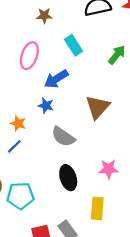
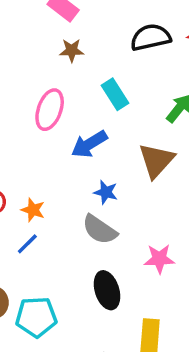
blue star: (46, 106) -> (106, 192), moved
brown triangle: (98, 107) -> (156, 160), moved
pink star: (109, 169) -> (159, 259), moved

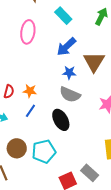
blue arrow: (89, 144) -> (66, 47), moved
brown triangle: (156, 160) -> (94, 62), moved
black ellipse: (107, 290) -> (61, 120), moved

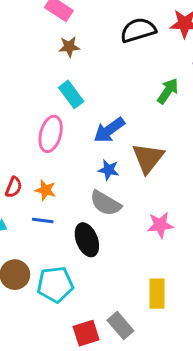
cyan rectangle: (63, 16) -> (71, 94), moved
pink ellipse: (28, 32) -> (51, 134), moved
blue line: (30, 111) -> (43, 220), turned 56

